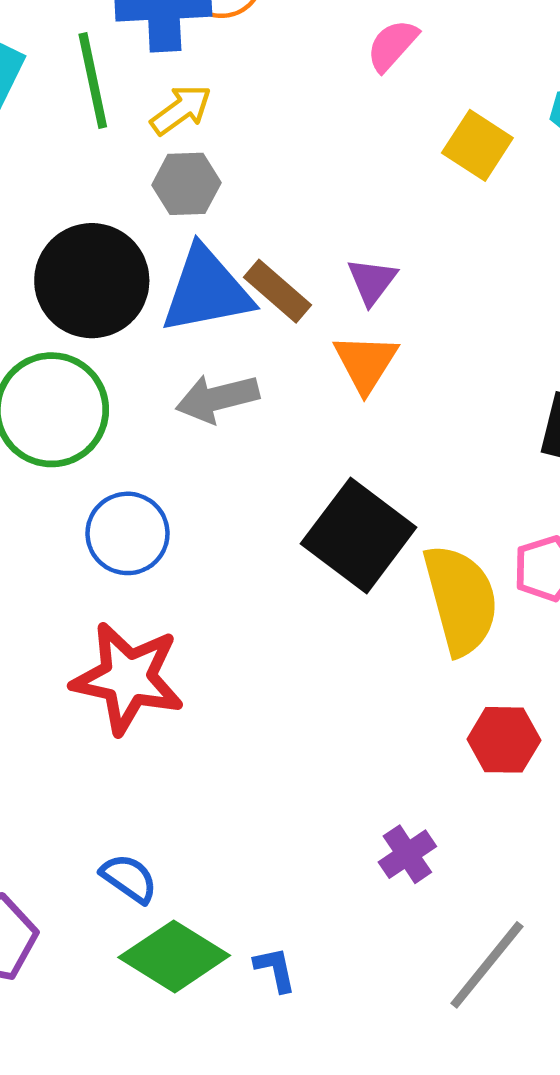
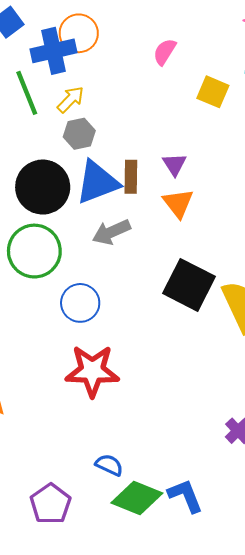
brown rectangle: (278, 291) -> (131, 177), turned 60
blue L-shape: (275, 969) -> (185, 496), size x1.6

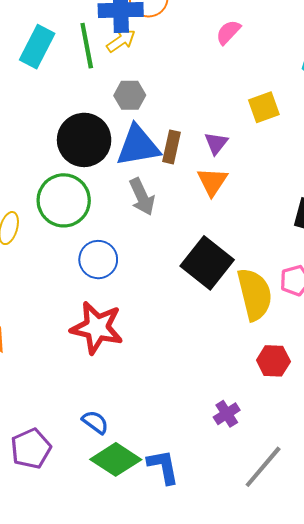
yellow square: (213, 92) -> (264, 107), moved, turned 36
yellow arrow: (71, 99) -> (121, 41), moved
gray arrow: (111, 232) -> (142, 197), turned -102

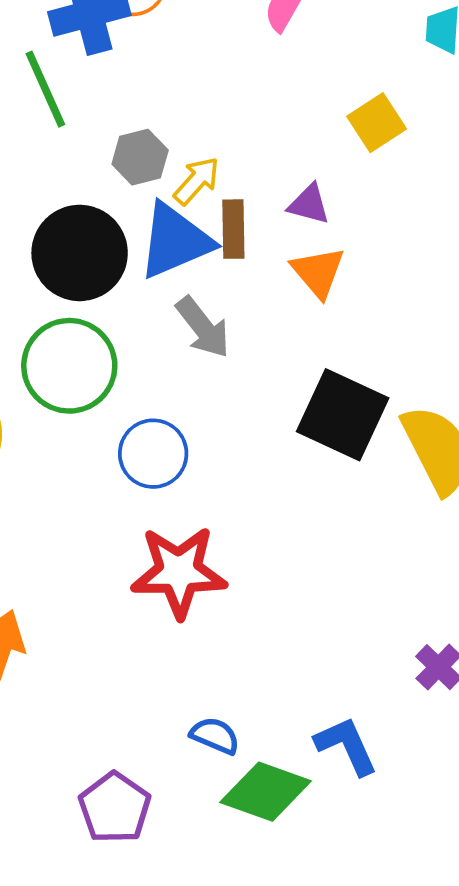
yellow arrow: (121, 41) -> (197, 181), moved
purple triangle: (216, 143) -> (309, 204), turned -40
blue L-shape: (163, 467) -> (346, 746), moved

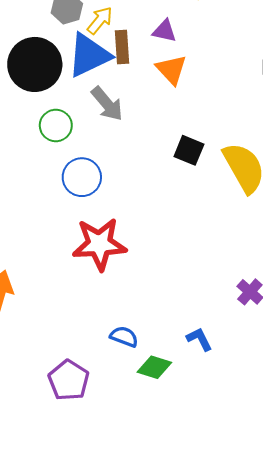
green circle: (69, 366) -> (56, 125), moved, size x0.6
black square: (343, 415) -> (189, 150), size x0.6
blue L-shape: (346, 746) -> (199, 339), size x0.7
green diamond: (266, 792) -> (154, 367), size x0.7

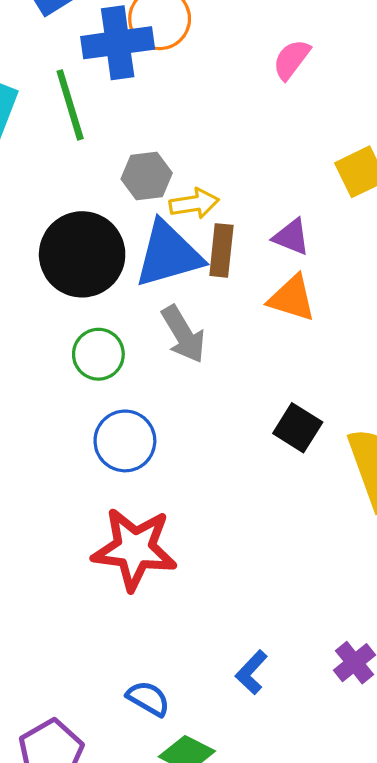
yellow arrow: (100, 20) -> (194, 203), turned 32
orange triangle: (171, 70) -> (292, 298), turned -40
blue L-shape: (199, 339) -> (252, 672), moved, turned -120

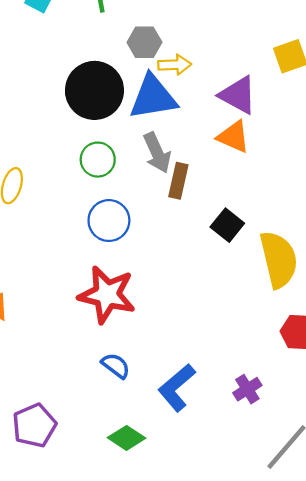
purple triangle: (291, 237) -> (238, 95), size x1.5
brown rectangle: (221, 250) -> (178, 181), moved
blue L-shape: (252, 672) -> (177, 388), size x1.6
blue semicircle: (148, 698) -> (116, 366), moved

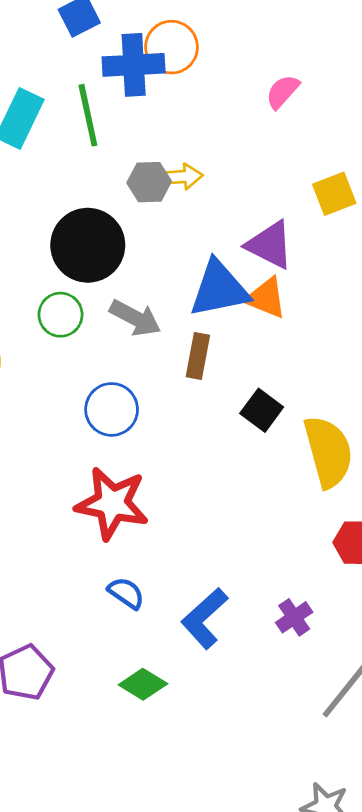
yellow arrow: (175, 65) -> (181, 177), moved
blue triangle: (153, 97) -> (219, 289), moved
gray arrow: (157, 153) -> (135, 318), moved, turned -36
green circle: (98, 160) -> (61, 315), moved

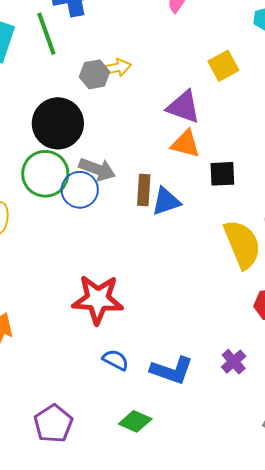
blue triangle: (219, 289) -> (166, 201), moved, size x0.7
green circle: (61, 315) -> (45, 174), size x1.5
blue circle: (112, 409) -> (80, 190), moved
black square: (262, 410) -> (222, 174), moved, turned -32
blue L-shape: (204, 618) -> (172, 370), turned -111

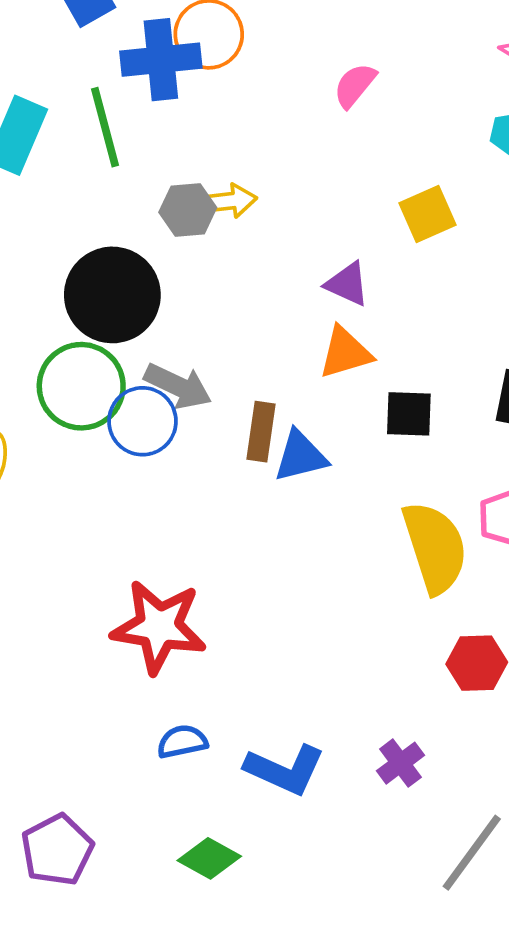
purple triangle: (183, 107) -> (347, 284), size x0.7
orange triangle: (185, 144) -> (345, 353), turned -36
blue semicircle: (115, 360) -> (182, 742), turned -44

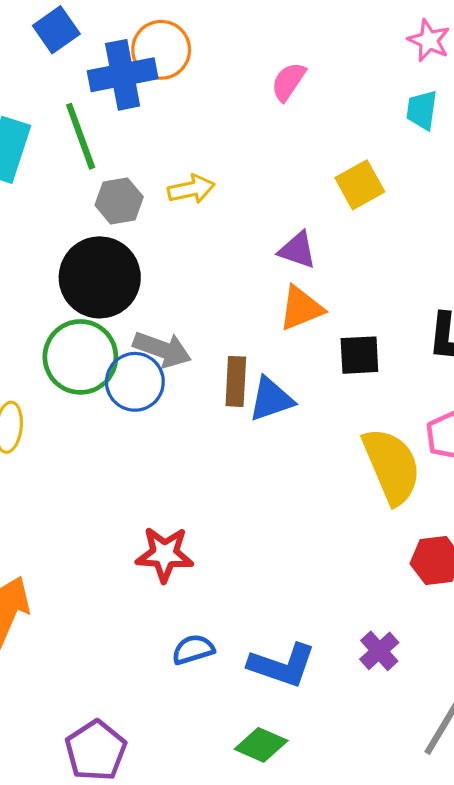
gray hexagon: (188, 210) -> (119, 201), moved
red star: (159, 627) -> (165, 554), size x0.7
green diamond: (209, 858) -> (261, 745), moved

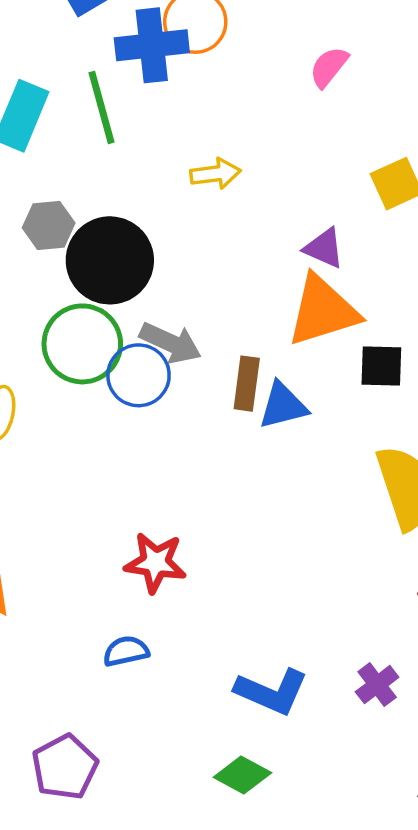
gray hexagon: (119, 201) -> (49, 225), moved
orange triangle: (301, 308) -> (323, 311), size x1.5
blue semicircle: (193, 649) -> (126, 651), moved

